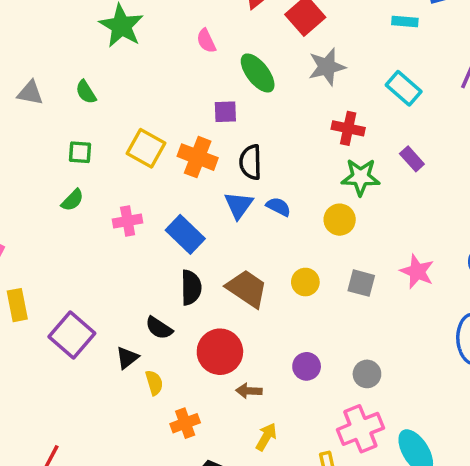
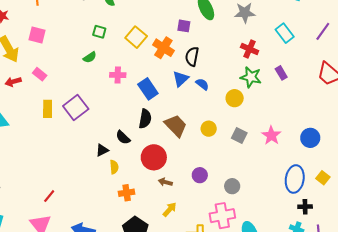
purple square: (72, 335) -> (76, 107), moved

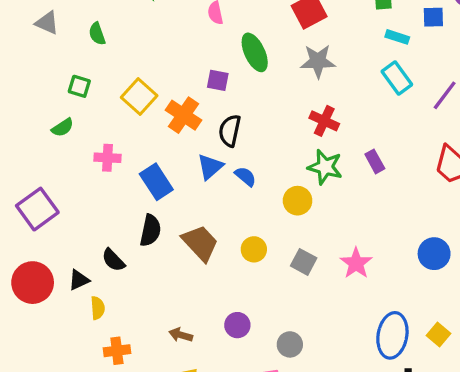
cyan rectangle: (285, 33) -> (397, 78), moved
blue circle: (310, 138) -> (434, 254), moved
red circle: (154, 157) -> (33, 283), moved

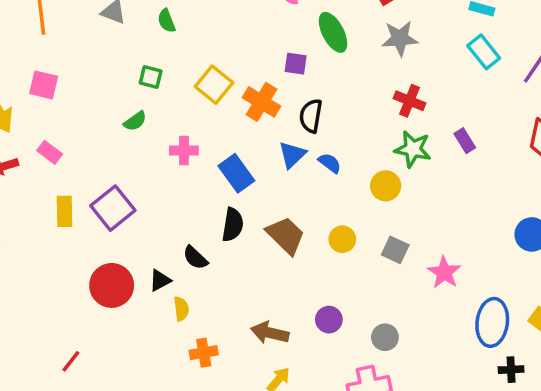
pink star: (356, 263) -> (444, 272), moved
brown arrow: (181, 335) -> (270, 333), size x1.5

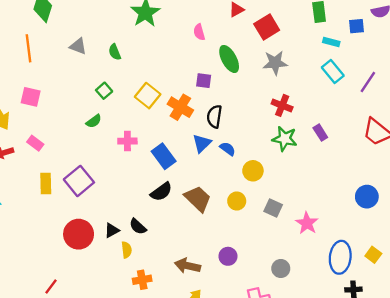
green square: (151, 77) -> (104, 91), turned 35
yellow circle: (386, 186) -> (253, 171), moved
black semicircle: (233, 225) -> (161, 192), turned 45
black semicircle: (195, 258) -> (138, 226), moved
gray circle: (385, 337) -> (281, 269), moved

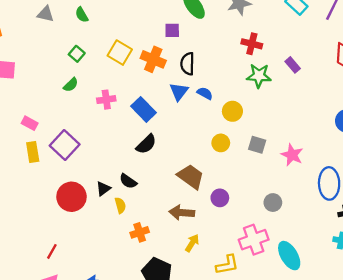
pink rectangle: (35, 143) -> (30, 123), moved
brown trapezoid: (198, 199) -> (191, 177), moved

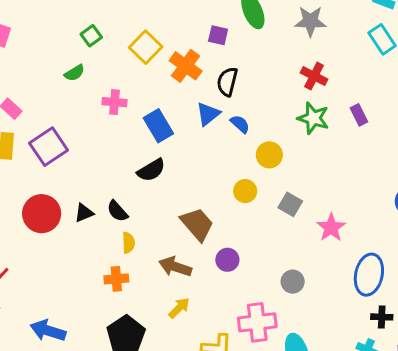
yellow semicircle: (120, 205) -> (128, 243), moved

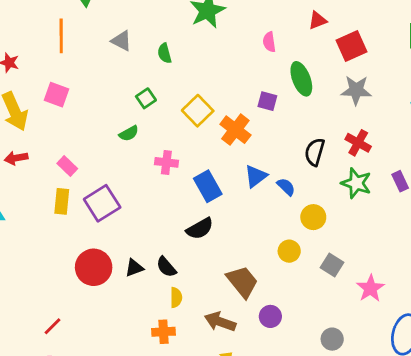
black semicircle: (227, 82) -> (315, 152), moved

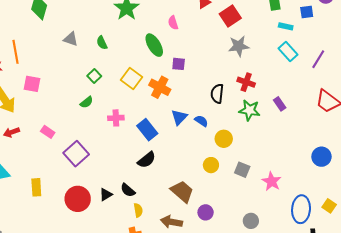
orange line: (61, 36) -> (16, 52), moved
green ellipse: (301, 79) -> (154, 45), moved
yellow rectangle: (62, 201) -> (36, 187), moved

